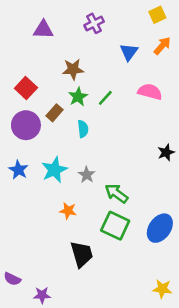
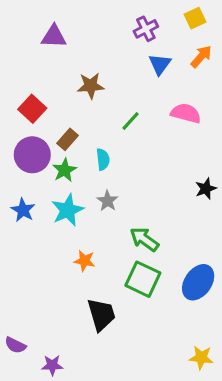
purple cross: (94, 23) -> (146, 29), moved
green star: (78, 97) -> (64, 170), moved
gray star: (87, 175) -> (107, 201), moved

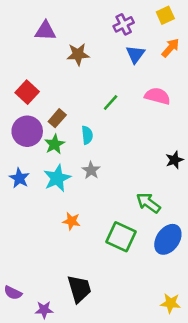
brown star: (91, 86) -> (78, 54), moved
green arrow: (144, 239) -> (148, 203), moved
black trapezoid: (101, 315) -> (79, 289), moved

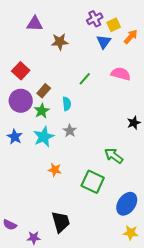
yellow square: (165, 15) -> (114, 25), moved
blue ellipse: (168, 239) -> (127, 204), moved

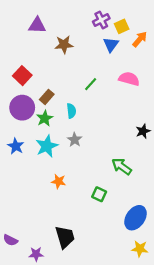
green square: (93, 182) -> (99, 194), size x0.6

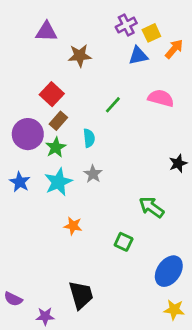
blue triangle: (111, 45) -> (138, 56), turned 42
red square: (22, 76) -> (52, 94), moved

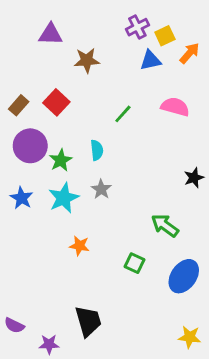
brown rectangle: (58, 121) -> (19, 105), moved
blue ellipse: (169, 271) -> (184, 276), moved

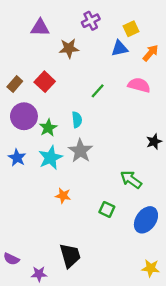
purple cross: (137, 27) -> (91, 21), moved
orange arrow: (190, 53) -> (151, 53), moved
gray star: (101, 189) -> (80, 151), size x1.5

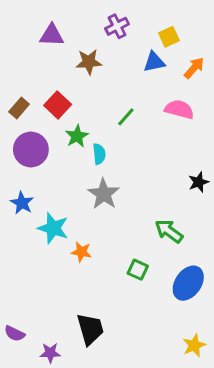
green star: (48, 128) -> (77, 136), moved
cyan star: (50, 158) -> (53, 228), moved, turned -30
yellow star: (151, 268) -> (194, 345), turned -30

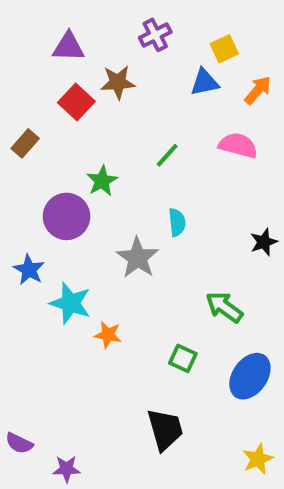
red square: (58, 105) -> (76, 102), moved
purple circle: (31, 149) -> (67, 216), moved
cyan semicircle: (99, 154) -> (177, 222), moved
black trapezoid: (90, 329) -> (165, 429), moved

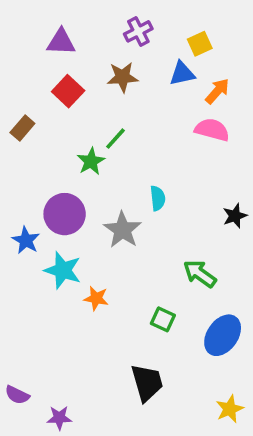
brown star: (118, 82) -> (122, 77), moved
orange arrow: (258, 90) -> (217, 91), moved
green line: (167, 155) -> (115, 139), moved
purple circle: (67, 216) -> (65, 214), moved

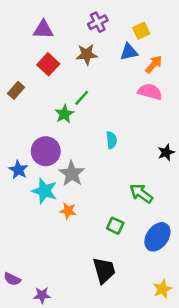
gray star: (122, 230) -> (72, 174), moved

